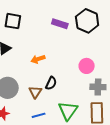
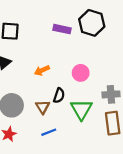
pink circle: (87, 66) -> (81, 73), moved
green triangle: (68, 111) -> (81, 109), moved

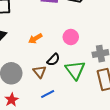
black semicircle: (59, 95) -> (53, 60), turned 32

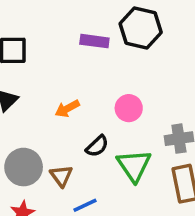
brown triangle: (40, 72) -> (61, 176), moved

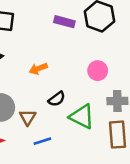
pink circle: (129, 108) -> (98, 71), moved
green triangle: (134, 166) -> (82, 117), turned -36

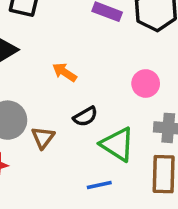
orange arrow: (38, 69) -> (65, 72), turned 48
blue line: (42, 141) -> (99, 185), moved

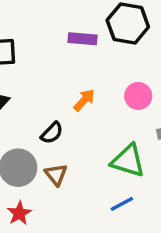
orange arrow: (65, 72) -> (84, 100), moved, turned 115
black semicircle: (85, 116) -> (52, 133), moved

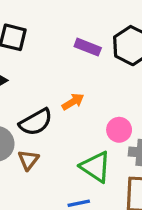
pink circle: (138, 96) -> (119, 130), moved
black semicircle: (52, 133) -> (36, 122), size x1.5

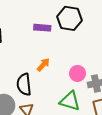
black semicircle: (36, 122) -> (24, 84), turned 130

